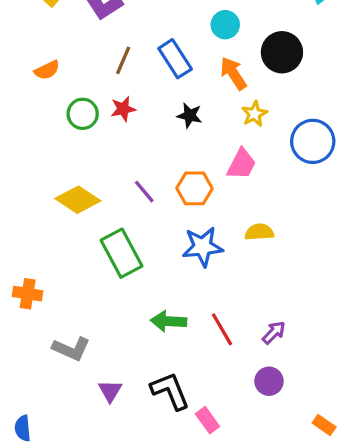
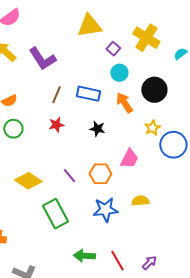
blue rectangle: (175, 59) -> (88, 94), turned -45
green circle: (83, 114) -> (13, 129), moved
yellow star: (254, 114) -> (152, 128), moved

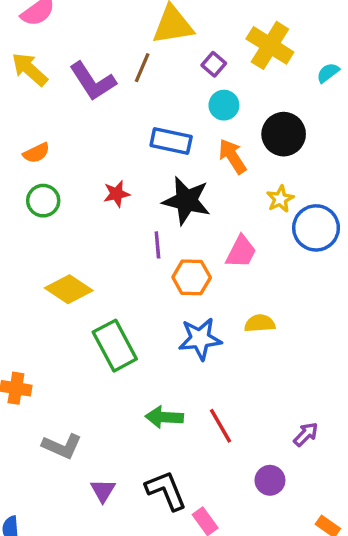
brown line: (56, 95) -> (142, 68), moved
black star: (97, 129) -> (186, 201), size x1.8
purple line: (69, 176) -> (157, 245), moved, turned 35
purple arrow: (149, 263) -> (306, 434), moved

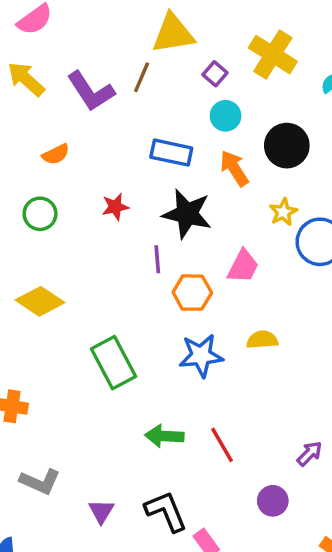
orange semicircle: (36, 153) -> (56, 154), moved
yellow diamond: (69, 289) -> (40, 301), moved
gray L-shape: (62, 446) -> (40, 482), moved

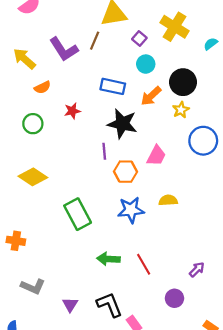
yellow arrow: (26, 79) -> (24, 59), moved
orange arrow: (234, 168) -> (151, 96), turned -100
red star: (115, 207) -> (72, 111), moved
yellow star: (283, 212) -> (181, 110), moved

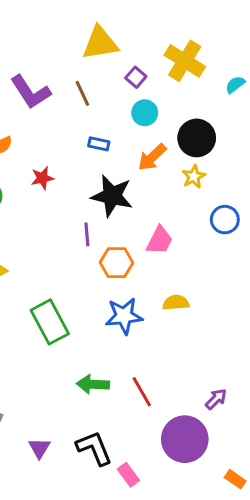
brown line: (95, 41) -> (82, 93), moved, turned -48
blue rectangle: (113, 86) -> (99, 144), size x0.6
blue circle: (203, 141) -> (225, 220), size x0.7
purple circle: (174, 298) -> (185, 439), size x1.8

